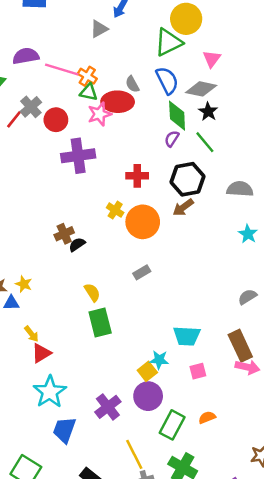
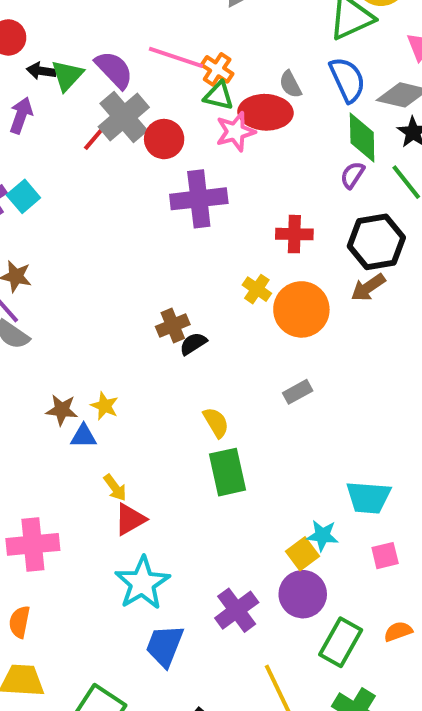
purple semicircle: (26, 56) -> (114, 70), moved, turned 55
gray cross: (31, 107) -> (124, 117), size x1.4

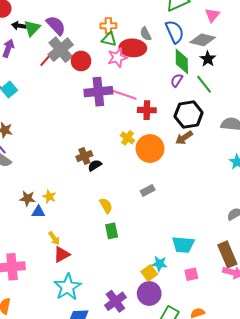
pink line: (176, 57) -> (123, 94), moved
orange cross: (217, 69) -> (108, 26), turned -35
green rectangle: (227, 472) -> (112, 231), size x0.7

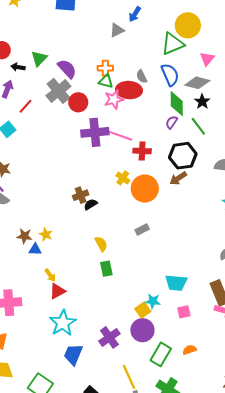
purple semicircle: (56, 25) -> (67, 69), moved
green triangle: (32, 28) -> (39, 59), moved
red line: (46, 59) -> (25, 106), moved

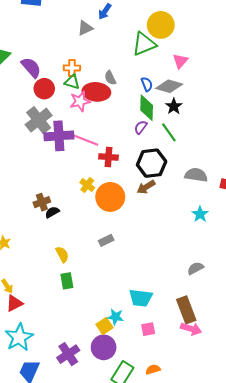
blue semicircle: (170, 75) -> (147, 84), moved, size x0.6
gray cross: (58, 91) -> (39, 120), moved
red circle: (78, 102) -> (44, 89), moved

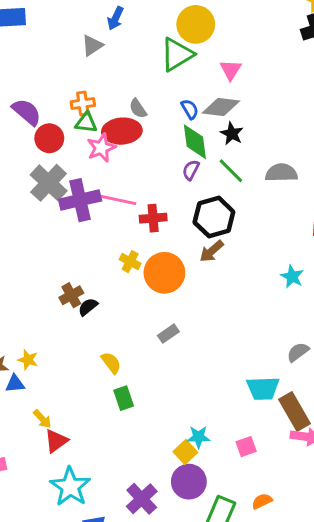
gray semicircle: (196, 175) -> (281, 173), moved
cyan trapezoid: (141, 298) -> (263, 388), moved

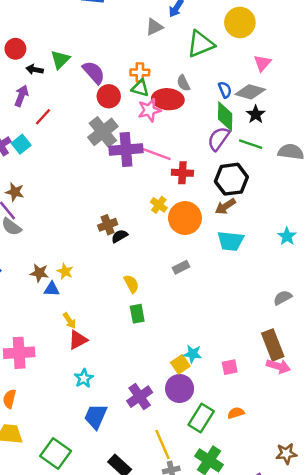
green triangle: (177, 54) -> (201, 44), moved
purple semicircle: (191, 170) -> (219, 139), size x1.5
green line: (231, 171) -> (251, 144), turned -35
cyan trapezoid: (263, 388) -> (231, 241), moved
cyan star: (70, 487) -> (84, 378), size x0.6

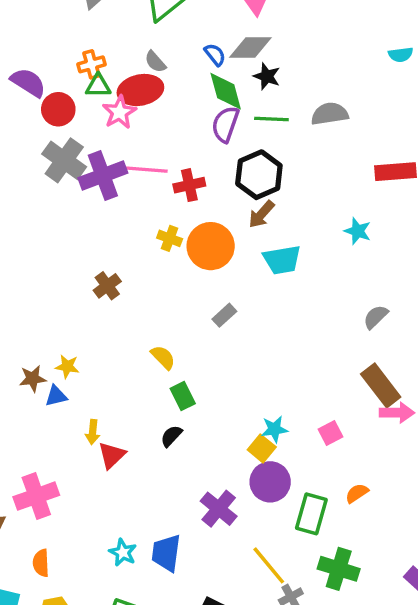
black semicircle: (119, 236) -> (171, 436), moved
yellow arrow: (69, 321) -> (93, 432), turned 56
cyan star: (84, 378) -> (123, 552), moved

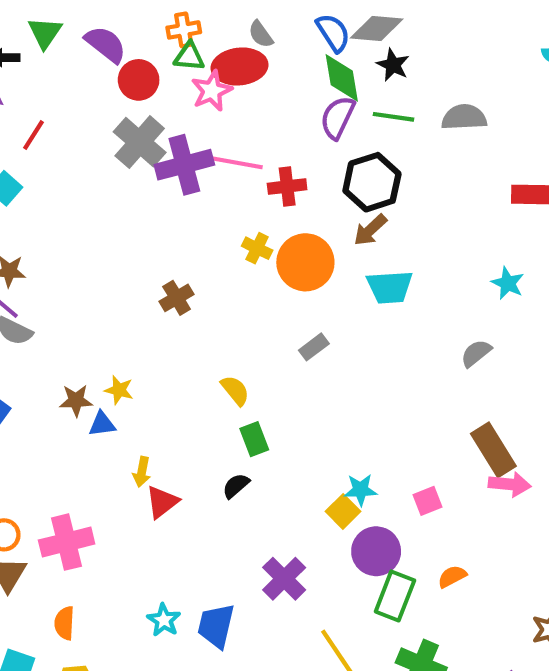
blue semicircle: (215, 55) -> (333, 33), size x1.4
cyan star: (358, 231) -> (508, 283), moved
gray semicircle: (376, 317) -> (476, 353), moved
purple circle: (270, 482) -> (376, 551), moved

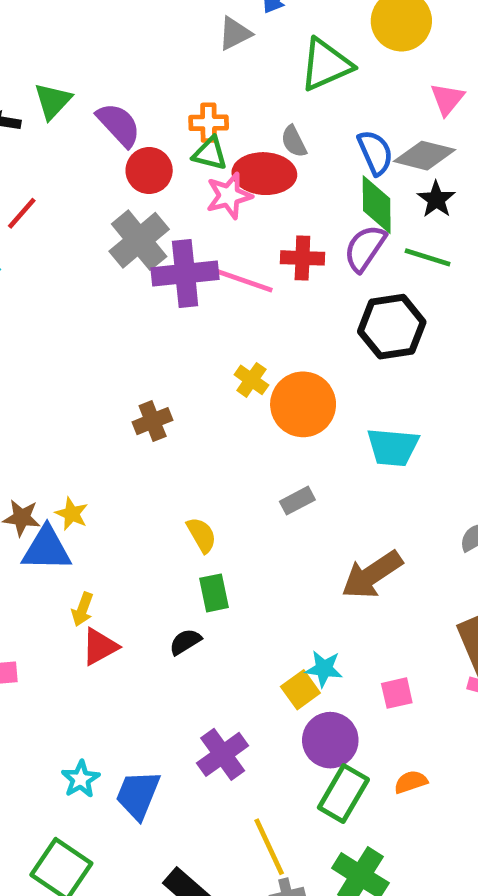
red cross: (287, 186) -> (302, 258), moved
brown arrow: (370, 230) -> (372, 575), moved, size x1.5
blue triangle: (102, 424) -> (47, 549), size x1.6

